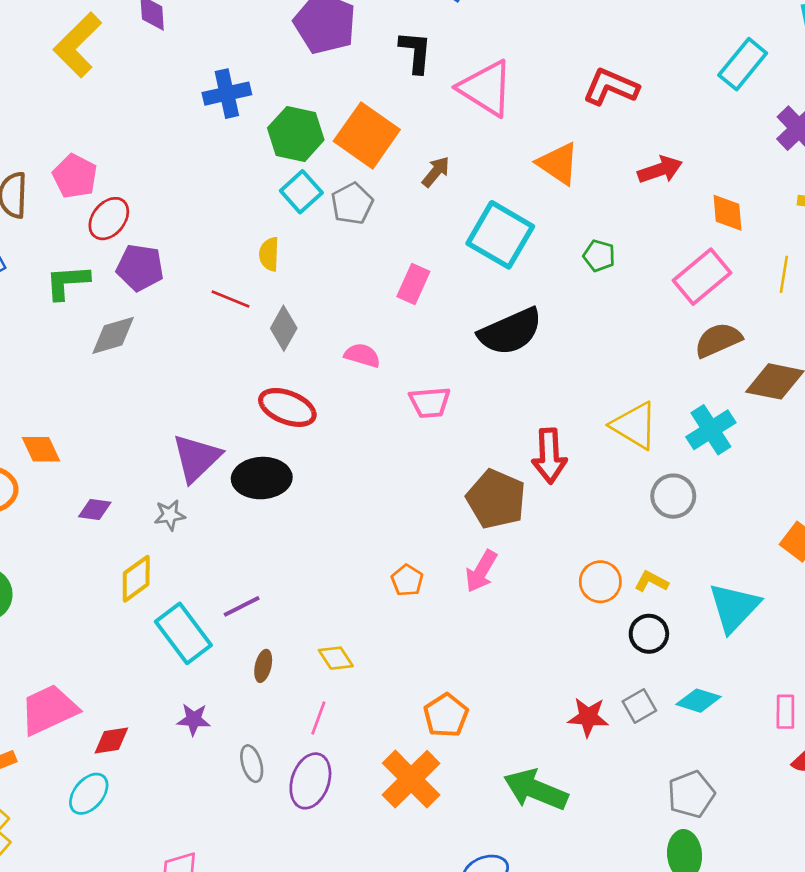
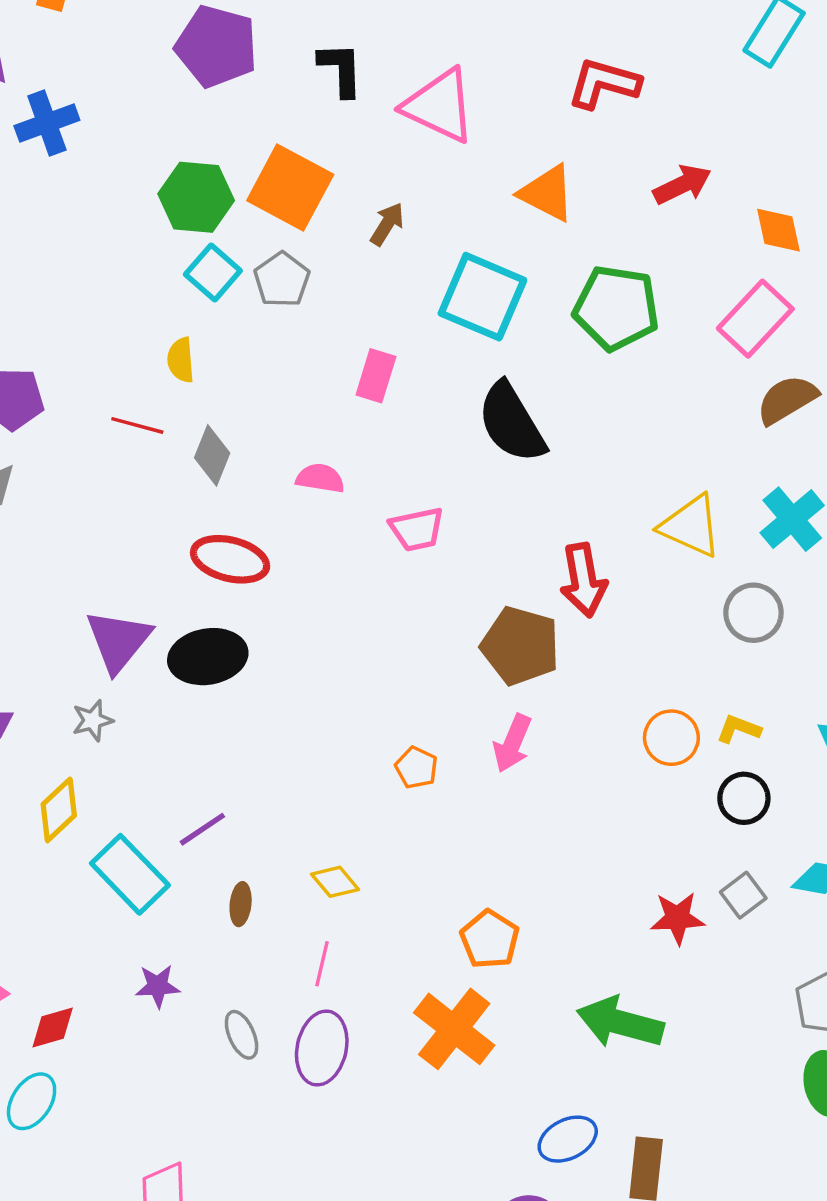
blue cross: (227, 94) -> (47, 123), moved
green pentagon: (599, 256) -> (616, 308), size x2.0
black semicircle: (510, 332) -> (512, 423), turned 90

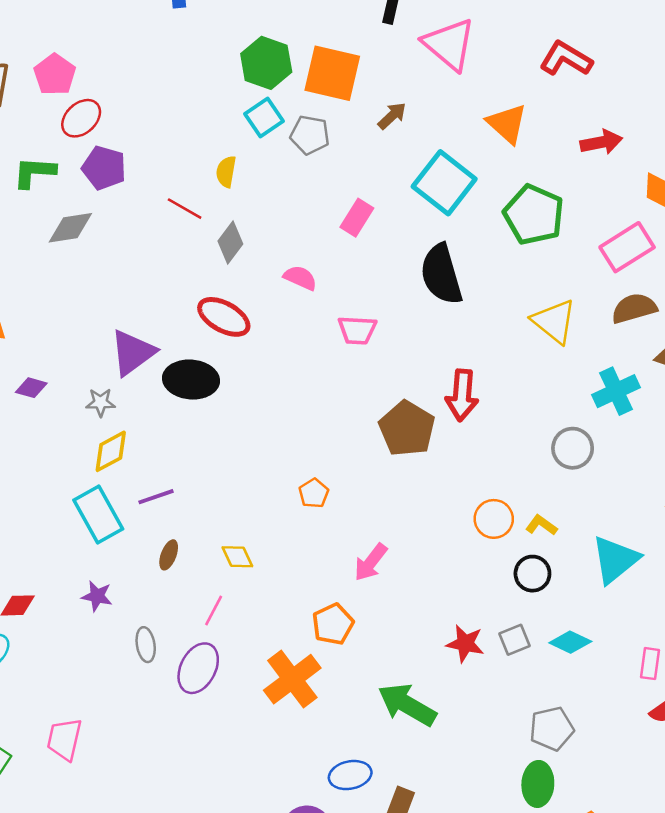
orange square: (290, 187) -> (332, 73), turned -30
gray pentagon: (282, 280) -> (310, 135), turned 30
yellow triangle: (691, 526) -> (554, 321), moved
pink arrow: (512, 743) -> (371, 562), moved
yellow diamond: (59, 810) -> (111, 451), moved

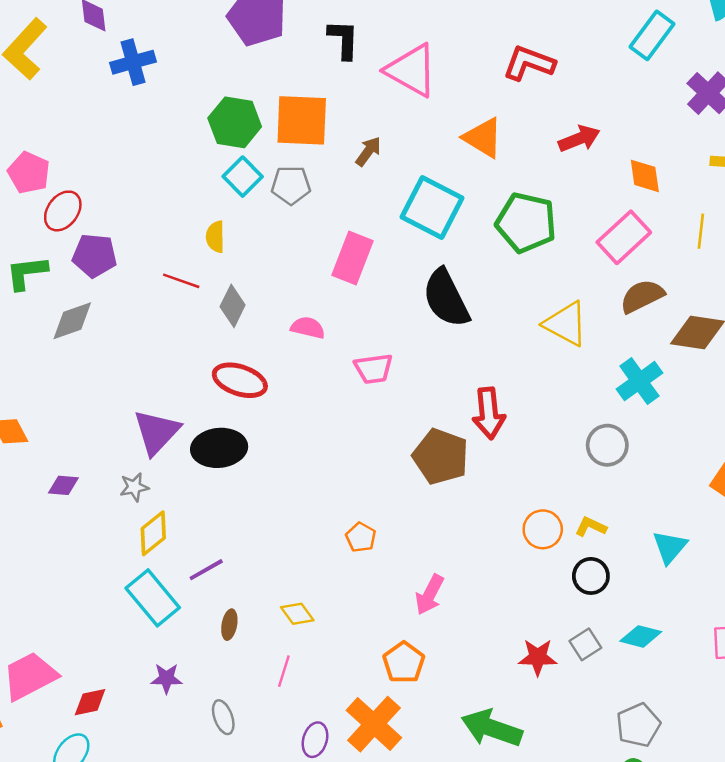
pink rectangle: (357, 218) -> (353, 258), size x1.4
cyan triangle: (615, 560) -> (670, 547), size x0.7
purple ellipse: (198, 668) -> (315, 740), moved, size x0.7

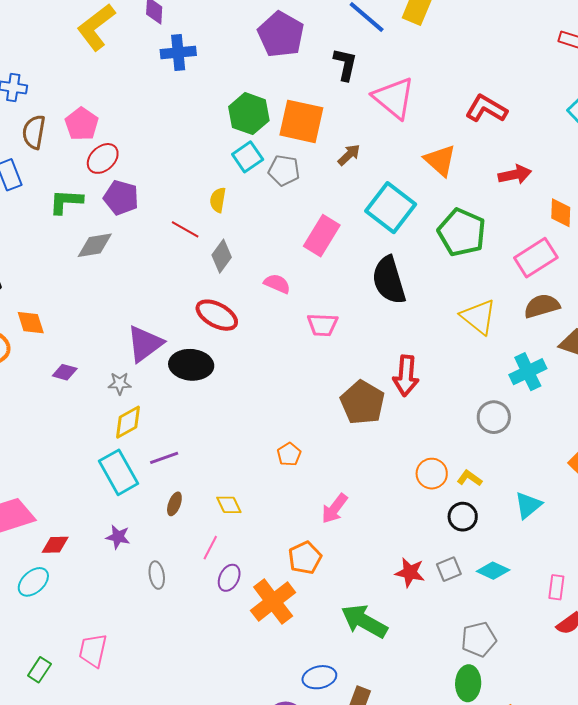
purple ellipse: (315, 740) -> (229, 578), moved

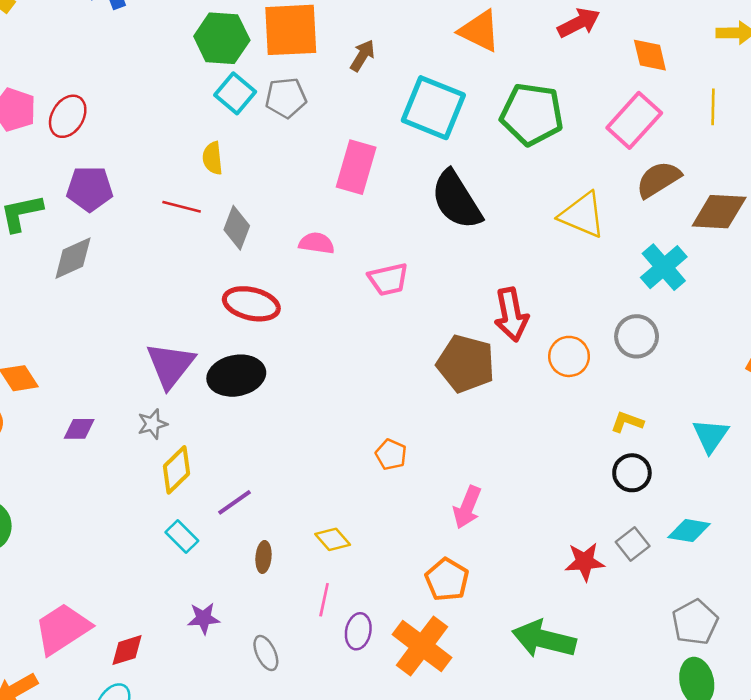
red ellipse: (103, 158) -> (68, 116), moved
cyan rectangle: (118, 472) -> (182, 537), size x0.6
orange circle: (432, 474) -> (569, 356), moved

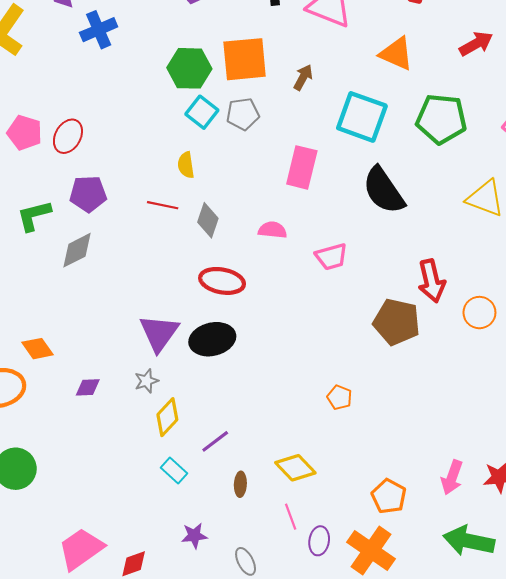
pink arrow: (467, 507) -> (452, 477), moved
yellow diamond: (333, 539) -> (295, 468), size x1.4
pink line: (324, 600) -> (291, 517), turned -30

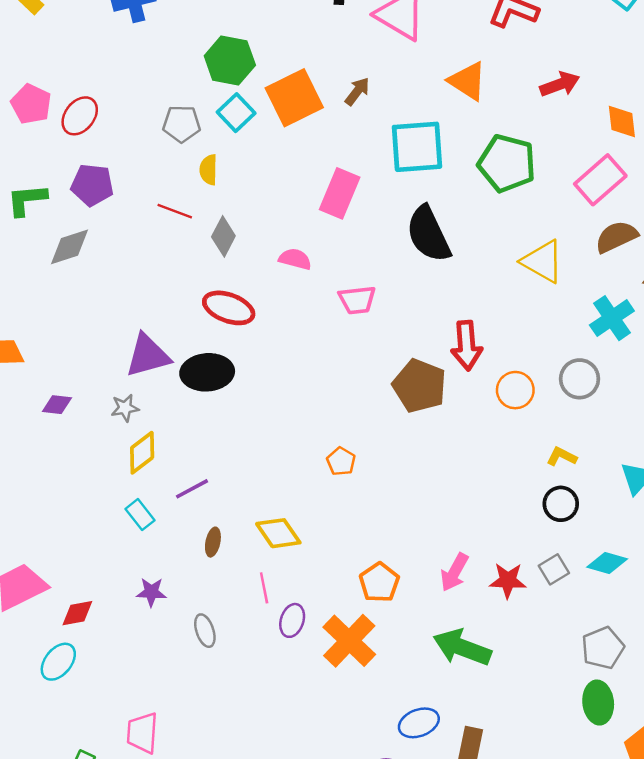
orange square: (245, 59) -> (294, 98), moved, turned -30
gray pentagon: (243, 114) -> (182, 124), moved
cyan square: (362, 117) -> (417, 147), turned -33
purple triangle: (159, 333) -> (148, 356), turned 30

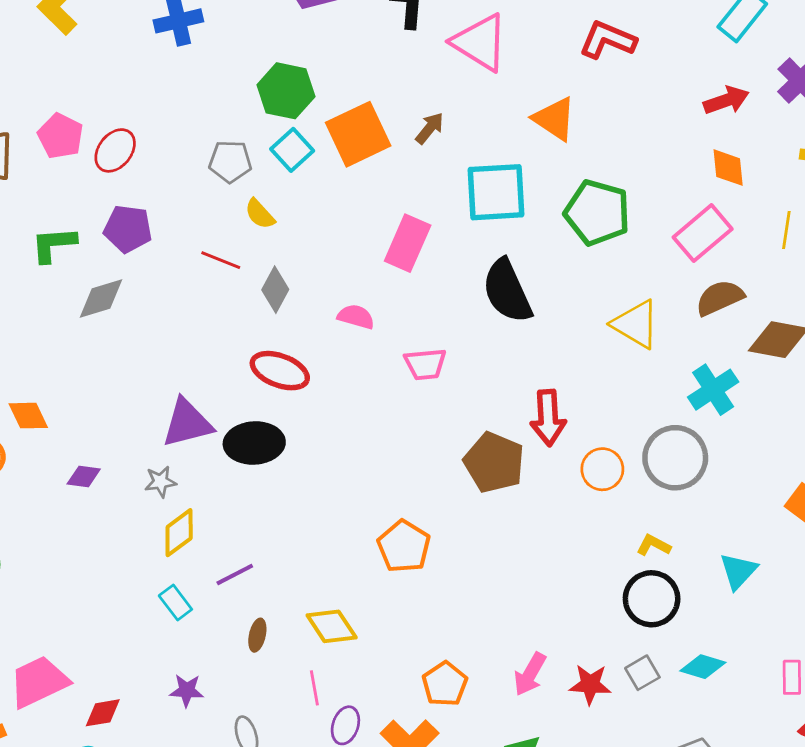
red arrow: (560, 84) -> (726, 100), moved
yellow semicircle: (209, 170) -> (260, 214), turned -44
gray circle: (580, 379) -> (675, 458), size x1.4
orange pentagon: (341, 461) -> (404, 546), size x1.6
black circle: (561, 504) -> (652, 599), size x1.4

